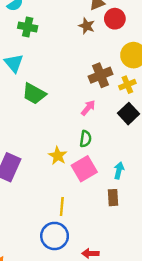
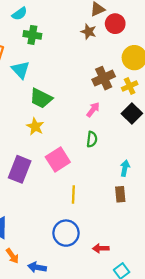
yellow star: (58, 156) -> (35, 127), moved
pink square: (84, 169) -> (58, 160), moved
yellow line: (62, 207) -> (73, 195), moved

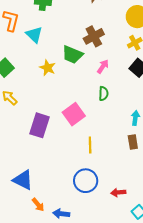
brown cross: (104, 78) -> (94, 36), moved
green trapezoid: (41, 98) -> (72, 55), moved
yellow star: (35, 127) -> (48, 68), moved

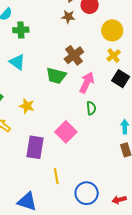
pink arrow: (103, 66) -> (87, 83), size x1.5
yellow star: (48, 68) -> (27, 106), moved
yellow line: (90, 145) -> (56, 176), moved

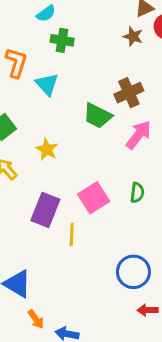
green semicircle: (91, 108) -> (137, 193), moved
yellow line: (56, 176) -> (72, 234), moved
blue circle: (87, 193) -> (133, 272), moved

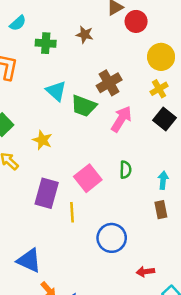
cyan semicircle: (46, 14) -> (18, 23), moved
brown star: (133, 36) -> (85, 35), moved
cyan triangle: (47, 84) -> (56, 91), moved
blue circle: (133, 272) -> (112, 238), moved

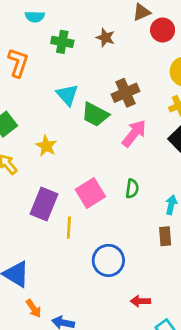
cyan semicircle: (18, 23) -> (35, 17), turned 36

